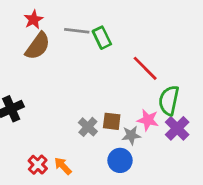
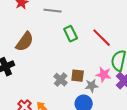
green rectangle: (102, 38) -> (71, 34), moved
brown semicircle: (38, 46) -> (25, 42), moved

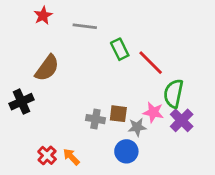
green rectangle: (71, 34) -> (120, 49), moved
gray cross: (61, 80) -> (95, 119), turned -32

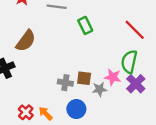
red line: (151, 63) -> (135, 30), moved
blue circle: (126, 151) -> (76, 109), moved

